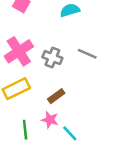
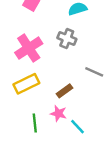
gray line: (87, 54) -> (94, 72), moved
gray cross: (52, 58) -> (67, 39), moved

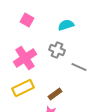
gray line: (94, 72) -> (79, 67), moved

